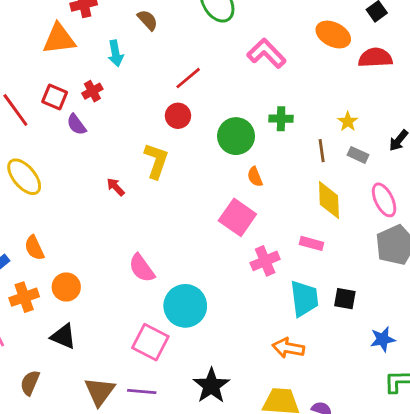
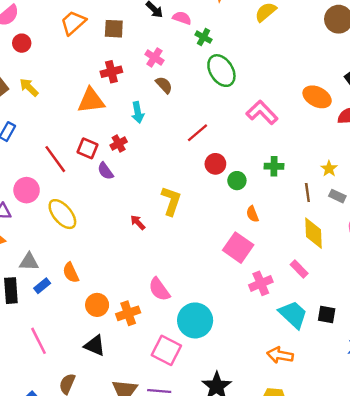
red circle: (178, 116) -> (215, 164), moved
green circle: (236, 136) -> (237, 181), size x0.6
pink rectangle: (311, 243) -> (299, 269), turned 30
orange cross: (24, 297) -> (128, 313), moved
cyan trapezoid: (304, 299) -> (293, 314), turned -40

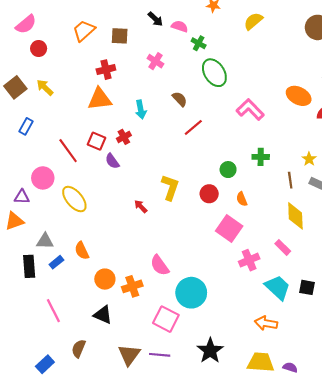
red cross: (111, 72) -> (106, 70), moved
brown semicircle: (164, 85) -> (180, 99), moved
red circle: (215, 164) -> (209, 194), moved

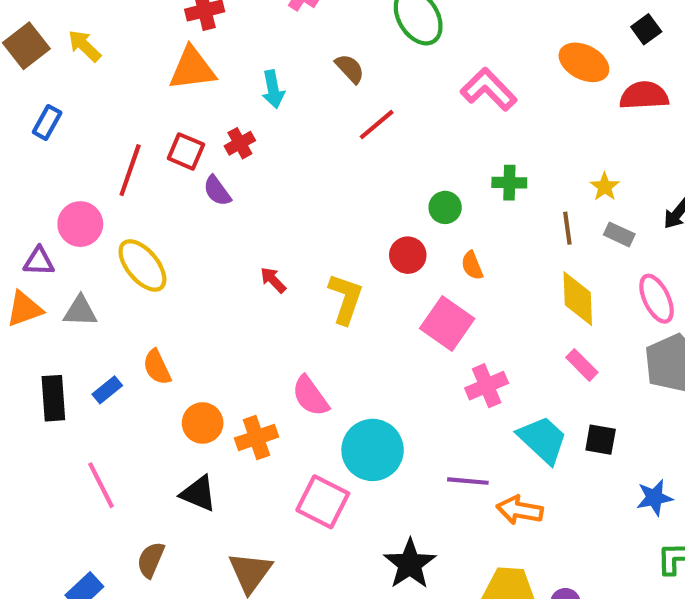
red line: (68, 151) -> (130, 170), turned 55
yellow L-shape: (170, 187) -> (346, 299), moved
gray triangle: (45, 241) -> (80, 311), moved
pink rectangle: (283, 247) -> (582, 365), moved
purple line: (160, 355) -> (468, 481), moved

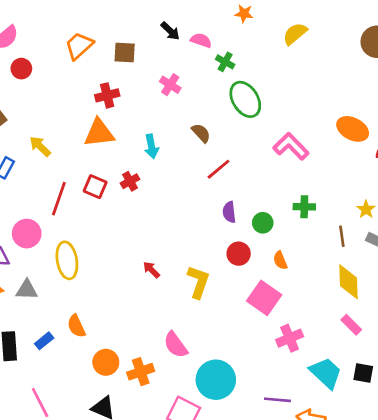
yellow arrow: (84, 46) -> (40, 146), moved
purple semicircle: (217, 191) -> (229, 212), moved, turned 30
yellow ellipse: (142, 265) -> (67, 260), turned 30

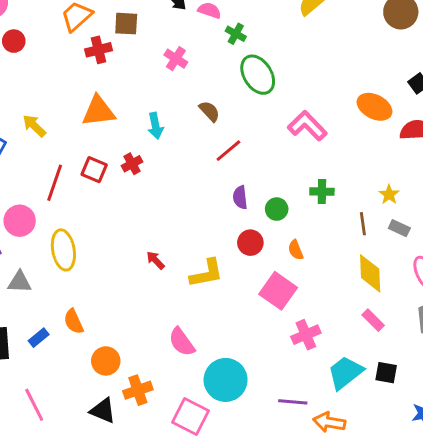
red cross: (107, 95) -> (98, 50), moved
yellow L-shape: (198, 282) -> (207, 273), turned 60
orange cross: (141, 372) -> (138, 390), moved
cyan trapezoid: (326, 373) -> (345, 373), turned -81

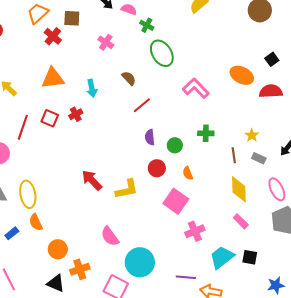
red cross: (98, 50) -> (53, 36), turned -36
yellow ellipse: (63, 250) -> (28, 194), moved
red arrow: (155, 260) -> (92, 180), size x1.6

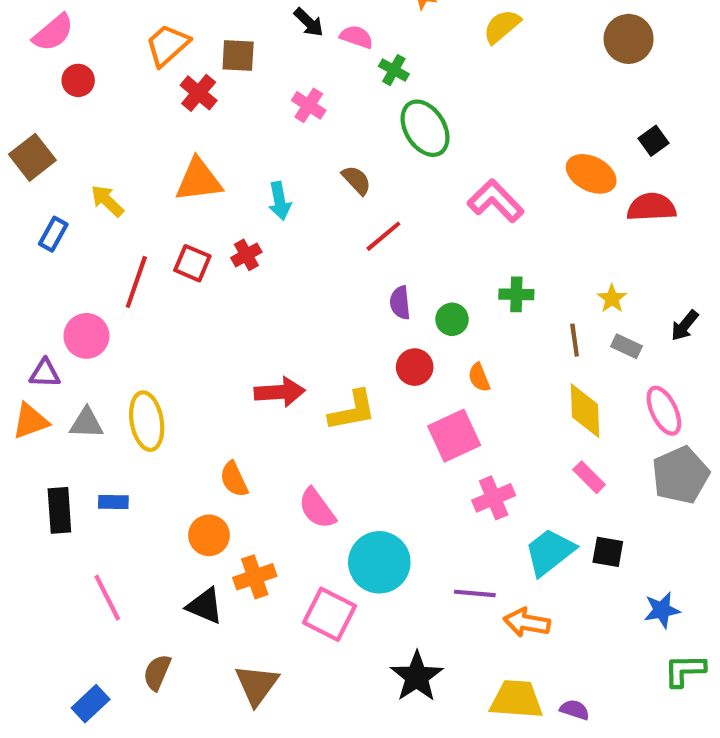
red arrow: (92, 180) -> (280, 392), turned 130
pink square: (176, 201) -> (454, 436), turned 30
orange semicircle: (36, 222) -> (234, 479), moved
blue rectangle: (12, 233) -> (113, 502), turned 40

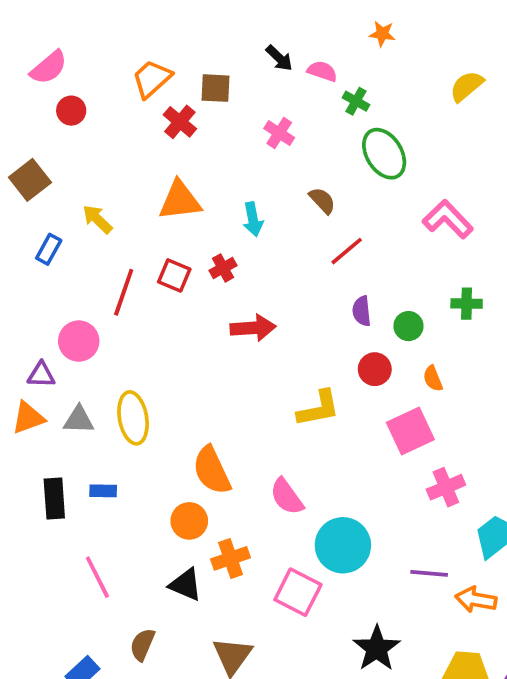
yellow semicircle: (502, 26) -> (467, 86), moved
red arrow: (280, 392) -> (253, 328), moved
orange semicircle: (234, 479) -> (212, 470), size x1.5

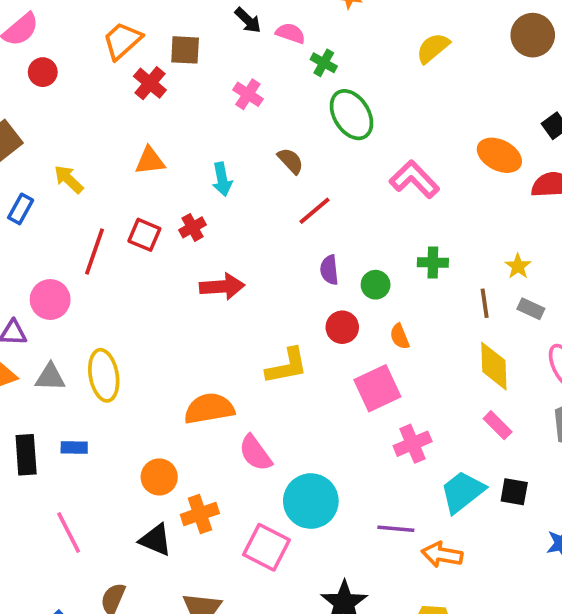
orange triangle: (180, 201) -> (150, 161), size x0.7
orange semicircle: (212, 470) -> (209, 409), moved, turned 105

